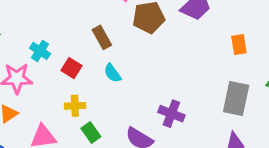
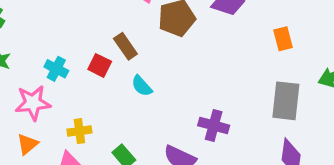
red square: (71, 68) -> (100, 65), moved
yellow cross: (75, 106) -> (79, 131), moved

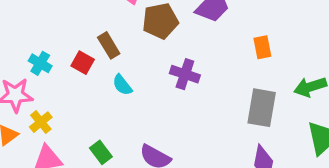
purple cross: (214, 125) -> (185, 74), moved
yellow cross: (79, 131) -> (41, 122), moved, turned -35

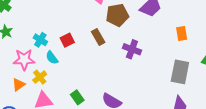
brown rectangle: (109, 45) -> (98, 37), moved
red square: (83, 63) -> (67, 40), turned 32
cyan semicircle: (122, 85) -> (52, 58), moved

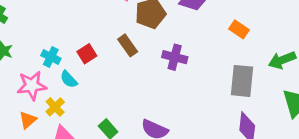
orange rectangle: (182, 34) -> (239, 29), turned -40

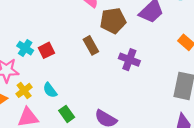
red square: (87, 54) -> (46, 50), moved
cyan semicircle: (69, 79) -> (50, 90), moved

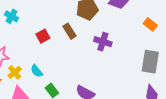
cyan cross: (25, 48) -> (12, 16), moved
red square: (46, 50) -> (43, 36), moved

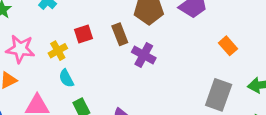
purple cross: (103, 42) -> (144, 55), moved
yellow cross: (15, 72) -> (58, 51), moved

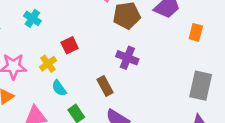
brown rectangle: (120, 34) -> (105, 86), moved
orange rectangle: (228, 46) -> (196, 32), moved, turned 63

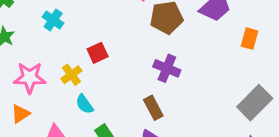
brown rectangle: (105, 86) -> (153, 108), moved
gray rectangle: (201, 86) -> (255, 103), turned 32

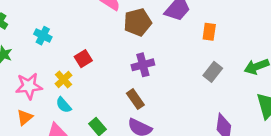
purple cross: (167, 68) -> (143, 65), turned -30
gray rectangle: (255, 103) -> (213, 72), moved, size x0.7
cyan semicircle: (84, 104) -> (64, 105), moved

